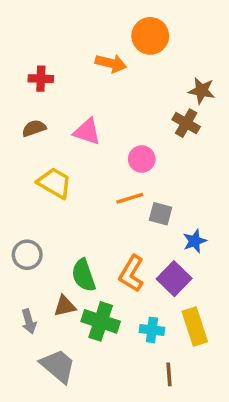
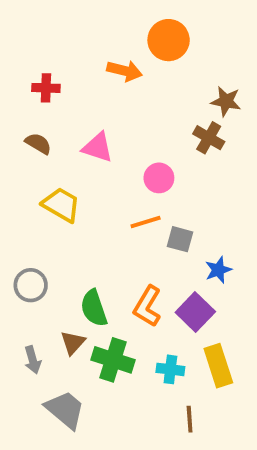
brown semicircle: (34, 128) -> (38, 143), turned 50
brown triangle: (65, 306) -> (73, 343), turned -35

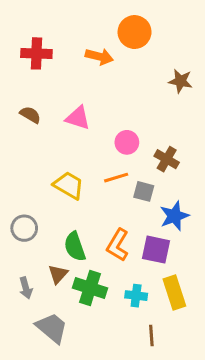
red cross: (46, 88) -> (36, 53), moved, size x1.4
brown cross: (209, 138) -> (167, 159), moved
yellow trapezoid: (61, 205) -> (69, 185), moved
blue star: (218, 270) -> (174, 216), size x1.4
purple square: (195, 312) -> (156, 250), turned -32

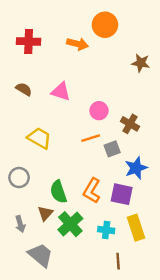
yellow trapezoid: (69, 185) -> (39, 138), moved
gray square: (144, 191) -> (112, 149), turned -35
green cross: (90, 288) -> (70, 224), turned 30

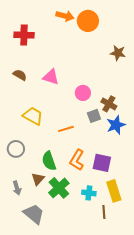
orange arrow: (77, 44) -> (65, 16), moved
orange line: (91, 138) -> (66, 129), moved
gray square: (112, 149) -> (94, 116), moved
blue star: (136, 168) -> (116, 125), moved
brown line: (118, 261) -> (104, 212), moved

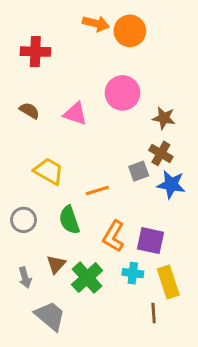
brown star: (118, 53) -> (164, 118), moved
pink circle: (83, 93) -> (122, 93), moved, size x1.5
blue star: (116, 125) -> (171, 184), turned 30
green semicircle: (49, 161) -> (69, 220), moved
cyan cross: (89, 193) -> (133, 273), moved

